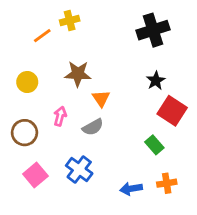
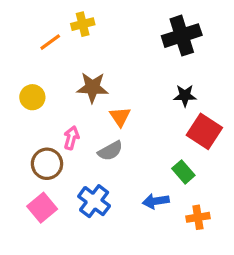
black star: (156, 81) -> (185, 96), turned 30
brown circle: (24, 133) -> (47, 164), moved
blue arrow: (131, 189) -> (156, 201), moved

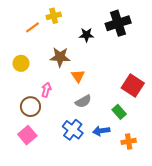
black star: (185, 96) -> (86, 35), moved
gray semicircle: (110, 151) -> (83, 101), moved
blue cross: (94, 201) -> (73, 130), moved

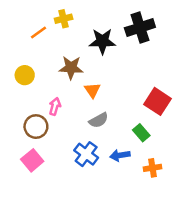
black star: (86, 35) -> (102, 41), size x1.5

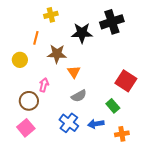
orange line: (38, 33) -> (36, 38), moved, turned -40

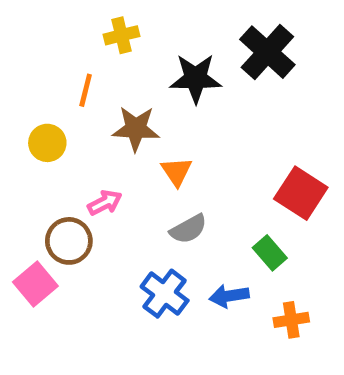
black cross: (112, 22) -> (267, 52), turned -30
pink arrow: (44, 85) -> (105, 203), turned 48
pink square: (26, 128) -> (35, 284), moved

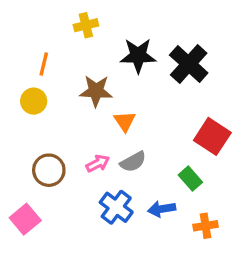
black cross: (267, 52) -> (189, 64), moved
orange line: (86, 90) -> (44, 64), moved
pink arrow: (105, 203) -> (98, 163), moved
pink square: (35, 284) -> (25, 219), moved

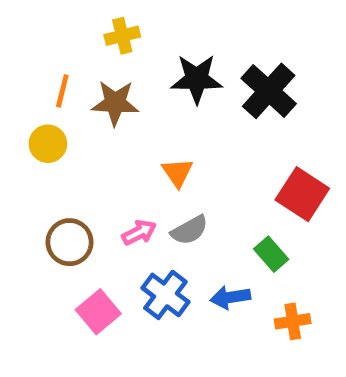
brown star: (96, 91) -> (115, 103), moved
pink square: (25, 219) -> (98, 312), moved

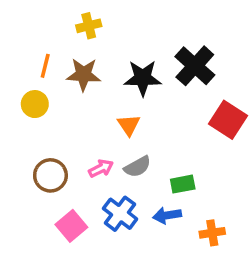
black star: (197, 79) -> (143, 78), moved
red square: (302, 194) -> (228, 120), moved
green rectangle: (271, 254) -> (183, 184), moved, turned -60

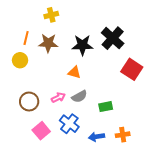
orange triangle: (129, 125) -> (74, 72), turned -40
blue arrow: (167, 215) -> (97, 137), moved

